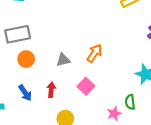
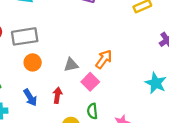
pink square: (86, 86) -> (90, 82), moved
green semicircle: (130, 102) -> (92, 111), moved

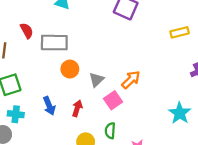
orange circle: (33, 62) -> (70, 69), moved
gray triangle: (71, 65) -> (96, 80), turned -42

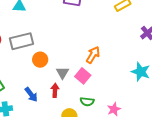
gray triangle: (96, 80) -> (62, 73), moved
green semicircle: (110, 131) -> (87, 102), turned -72

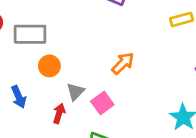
orange arrow: (93, 55) -> (123, 63), moved
blue arrow: (31, 95) -> (19, 97), moved

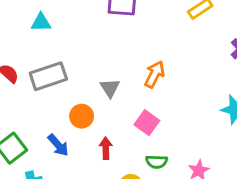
orange circle: (49, 66) -> (82, 116), moved
gray triangle: (75, 92) -> (110, 88), moved

